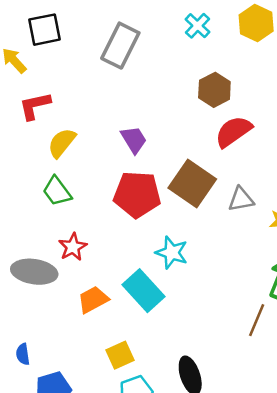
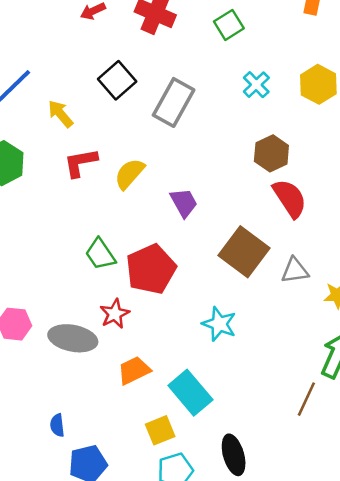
black square: (45, 30) -> (117, 80), moved, turned -32
red semicircle: (233, 132) -> (290, 198), turned 90
yellow semicircle: (62, 143) -> (129, 174), moved
red pentagon: (137, 194) -> (151, 269), moved, turned -30
cyan rectangle: (144, 291) -> (190, 393), moved

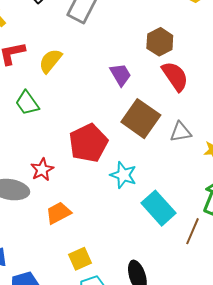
purple trapezoid: (184, 203) -> (120, 75), moved
green trapezoid: (100, 254) -> (27, 103), moved
red pentagon: (151, 269) -> (88, 143), moved
cyan rectangle: (190, 393) -> (159, 208), moved

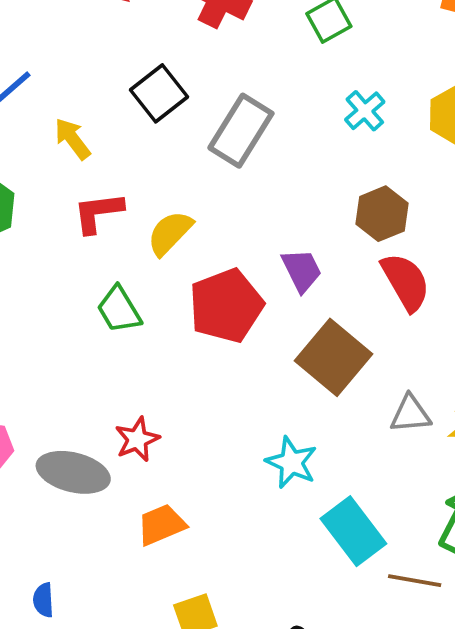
gray triangle: (181, 132) -> (410, 414), moved
red pentagon: (88, 143) -> (226, 306), moved
brown line: (193, 231) -> (415, 581), turned 72

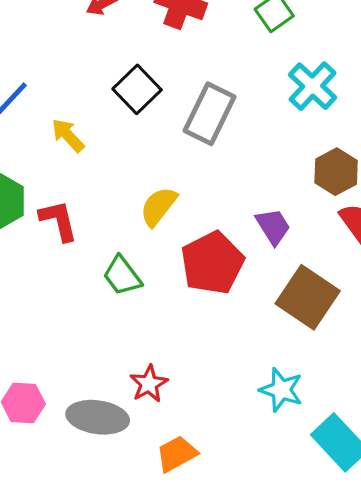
cyan cross: (365, 111) -> (313, 86), size x1.4
red L-shape: (98, 213) -> (58, 220), moved, turned 90

